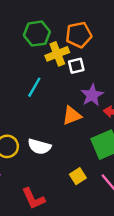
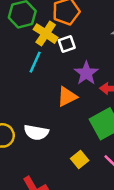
yellow cross: (57, 54) -> (46, 34), turned -30
cyan line: (34, 87) -> (35, 62), moved

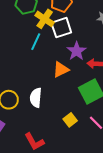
white square: (67, 44) -> (61, 28), size x1.5
white semicircle: (36, 132) -> (36, 98), turned 84

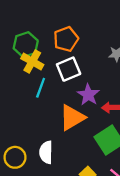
yellow cross: (45, 19) -> (32, 62), moved
orange triangle: (61, 70) -> (72, 118), size x1.4

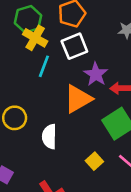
yellow circle: (15, 157) -> (15, 118), moved

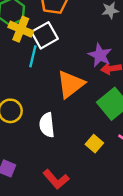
white square: (74, 46) -> (45, 35), moved
purple star: (96, 74) -> (100, 55), moved

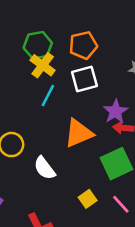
white square: (45, 35) -> (84, 79), moved
white semicircle: (47, 125) -> (45, 168), turned -45

